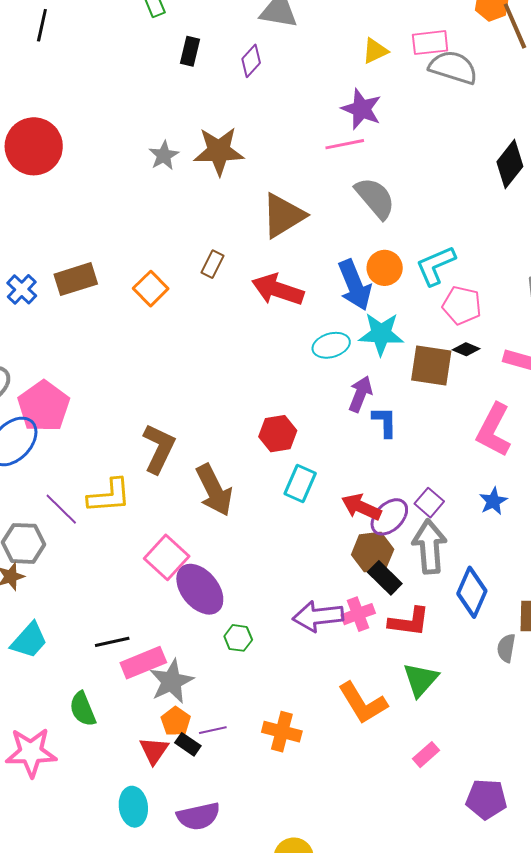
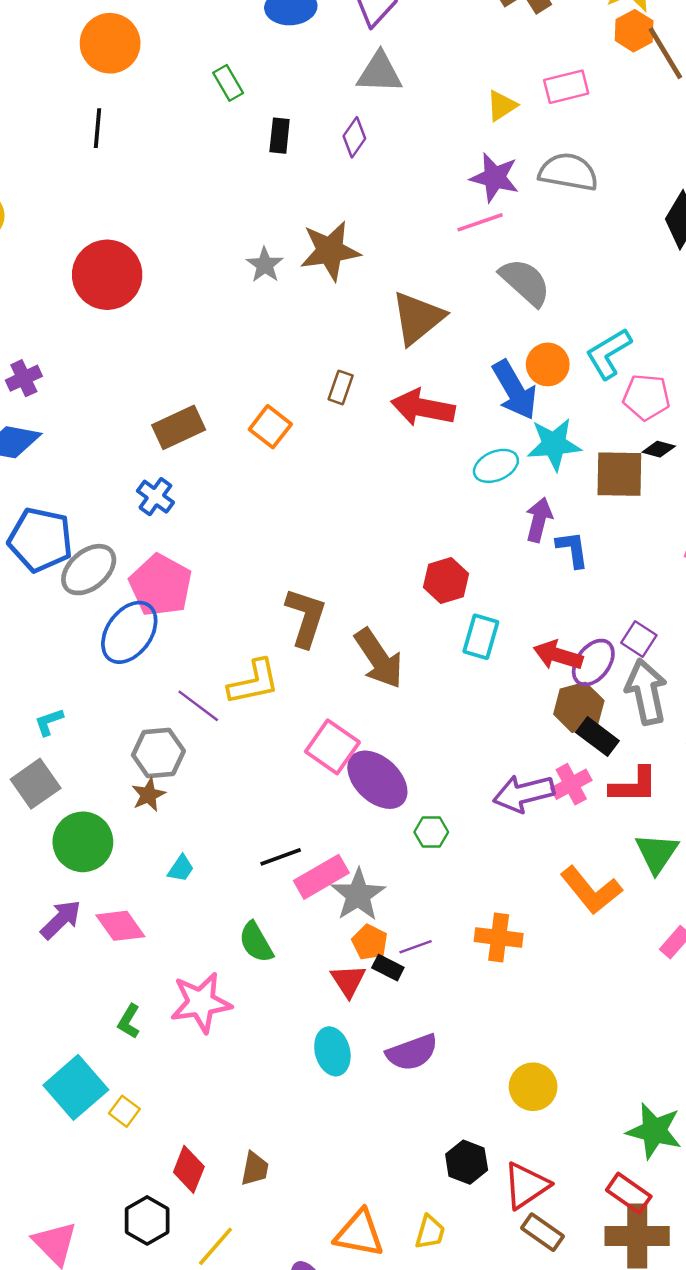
gray semicircle: (453, 67) -> (568, 172), moved
blue cross: (22, 289) -> (155, 497), moved
cyan trapezoid: (29, 640) -> (181, 868), size x0.6

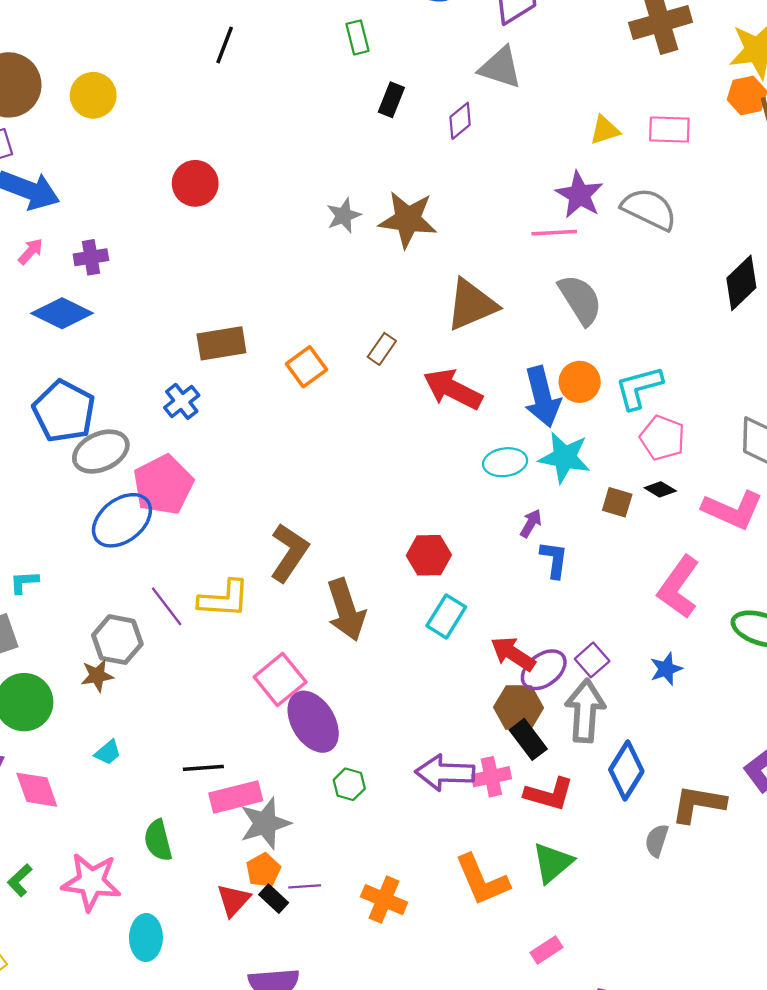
red circle: (107, 275) -> (195, 183), size x0.7
brown square: (619, 474) -> (617, 502), size x0.6
purple arrow: (539, 520) -> (531, 523), size x0.7
cyan ellipse: (332, 1051) -> (146, 938), moved

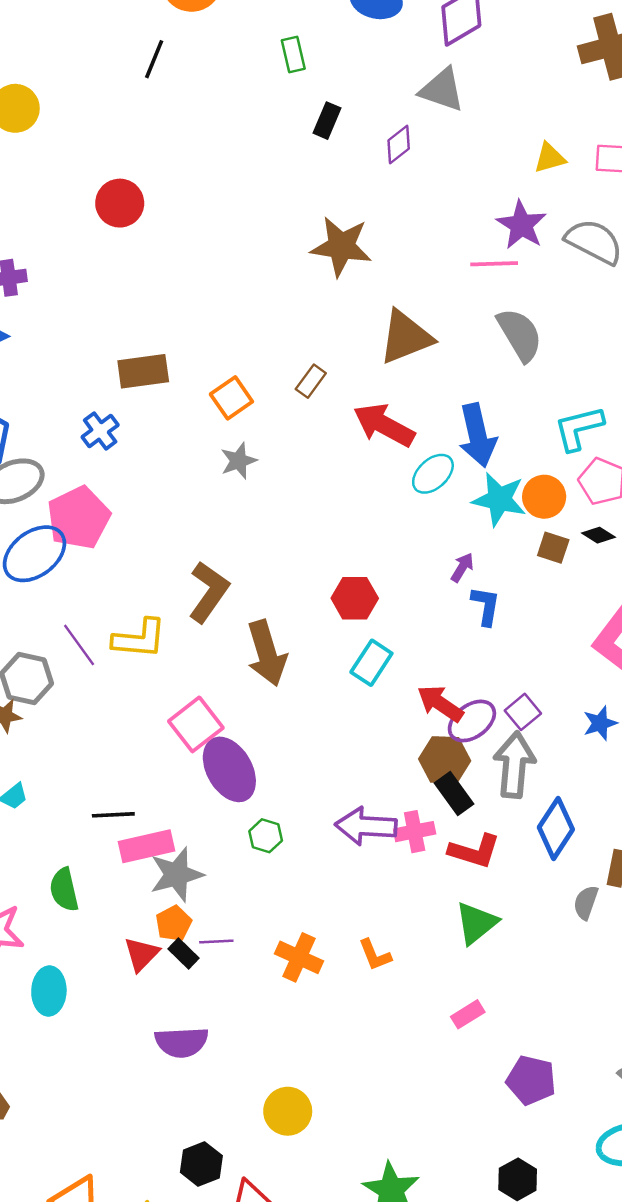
gray star: (344, 215) -> (239, 461), moved
orange circle: (580, 382) -> (544, 497), moved
cyan ellipse: (505, 462) -> (433, 474), moved, turned -36
orange L-shape: (482, 880) -> (375, 955), moved, size x0.6

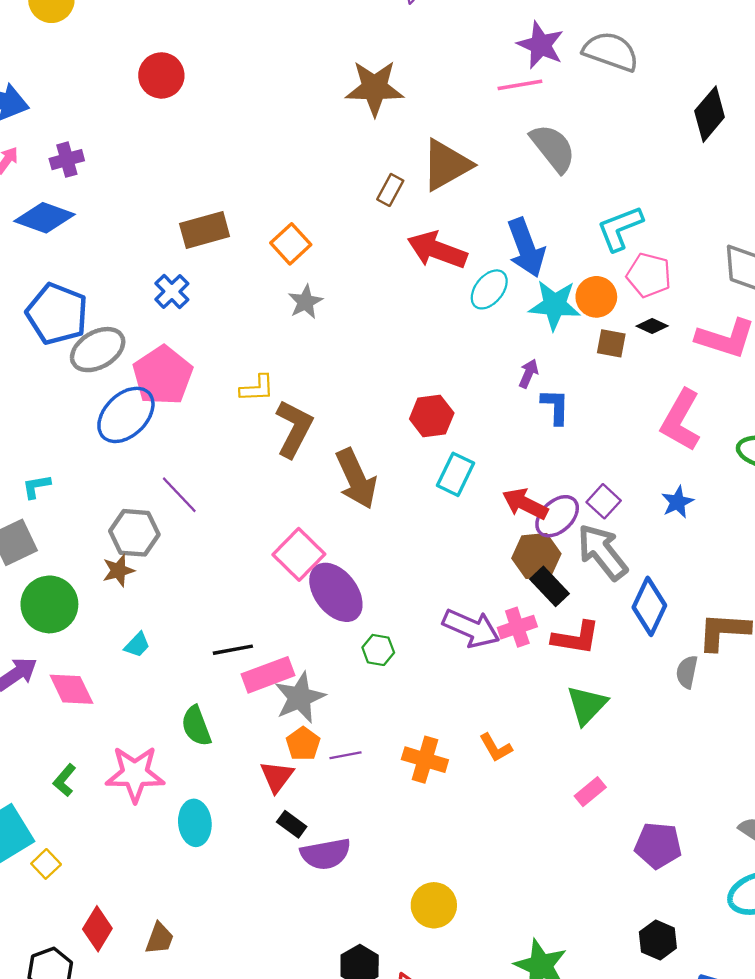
brown rectangle: (311, 381) -> (390, 190), moved
yellow L-shape: (139, 639) -> (257, 388), moved, size x0.7
gray arrow: (514, 765) -> (602, 552), turned -36
purple arrow: (366, 826) -> (471, 628), turned -152
black rectangle: (183, 953) -> (292, 824), moved

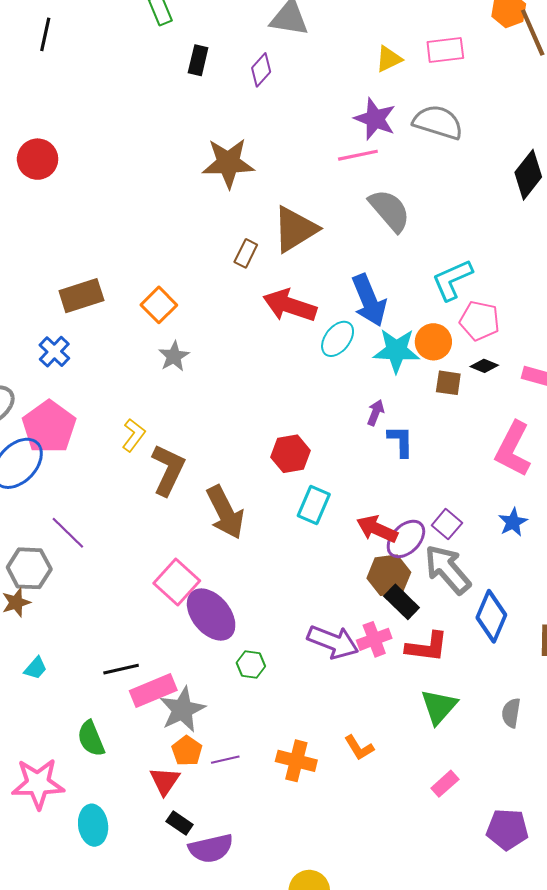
yellow L-shape: (257, 388) -> (134, 435), turned -48
gray semicircle: (687, 672) -> (511, 713), moved

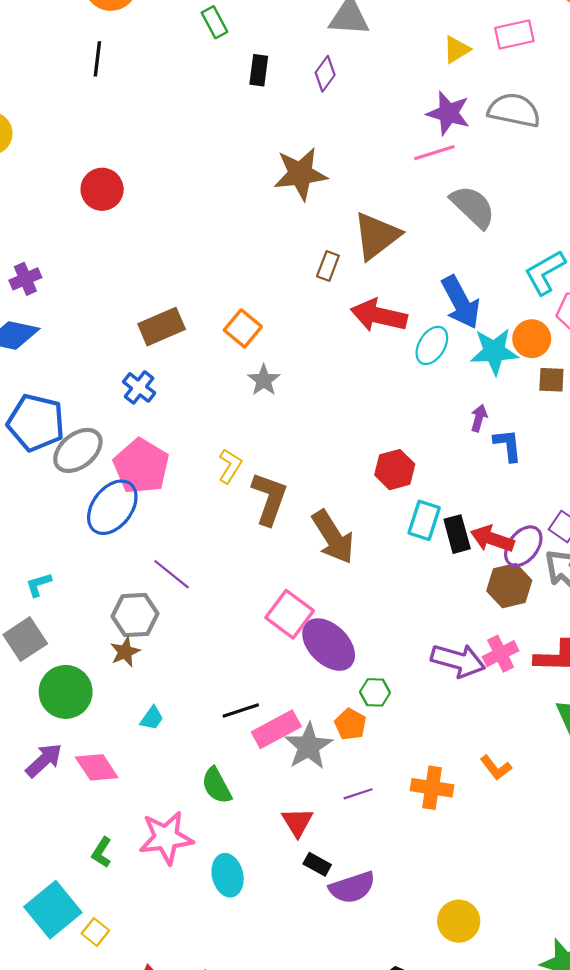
black rectangle: (402, 602) -> (457, 534), moved, turned 36
orange pentagon: (187, 751) -> (350, 724), moved

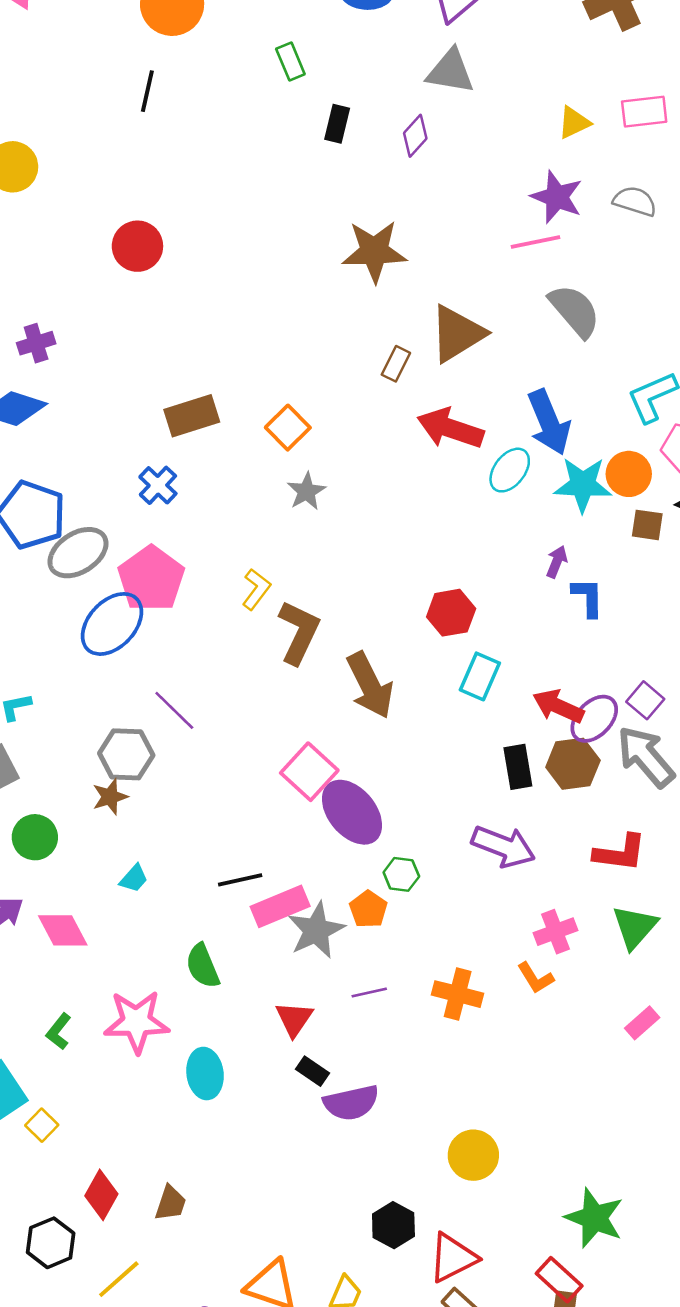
gray semicircle: (514, 110) -> (635, 201), size x0.7
black rectangle: (457, 534) -> (518, 767), moved
pink cross: (501, 654) -> (555, 932), moved
green circle: (66, 692) -> (35, 837), size x0.7

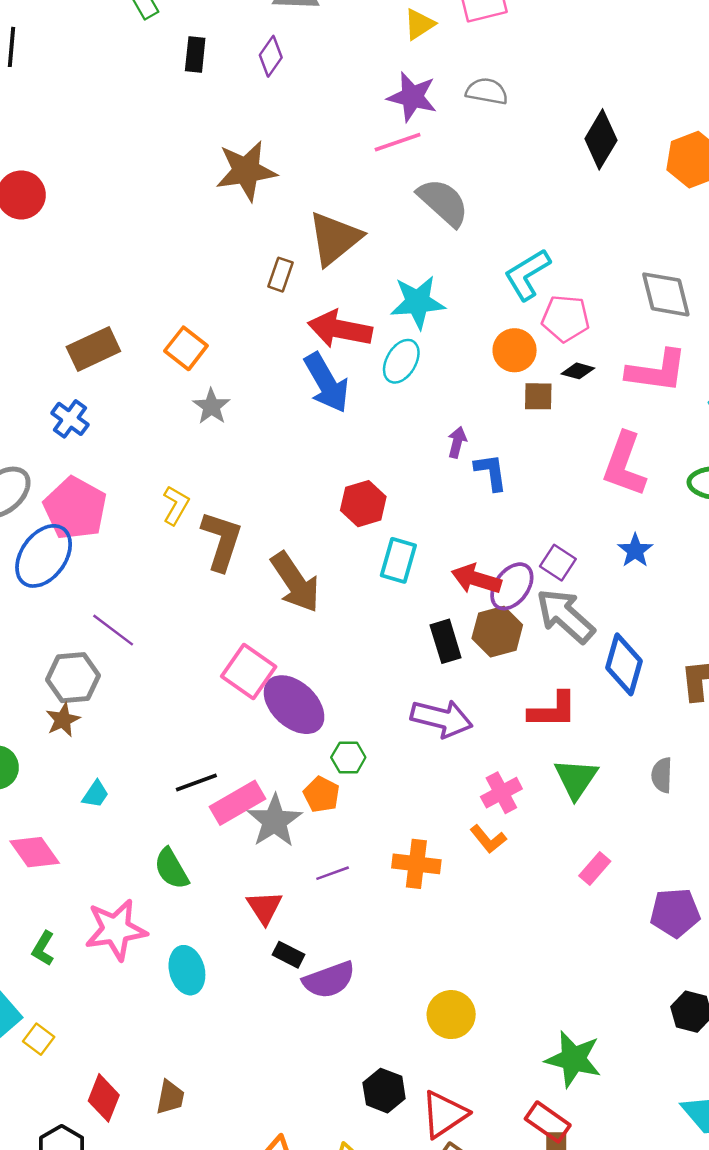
blue arrow: (549, 422) -> (327, 383), moved
cyan star: (583, 485) -> (418, 302), moved

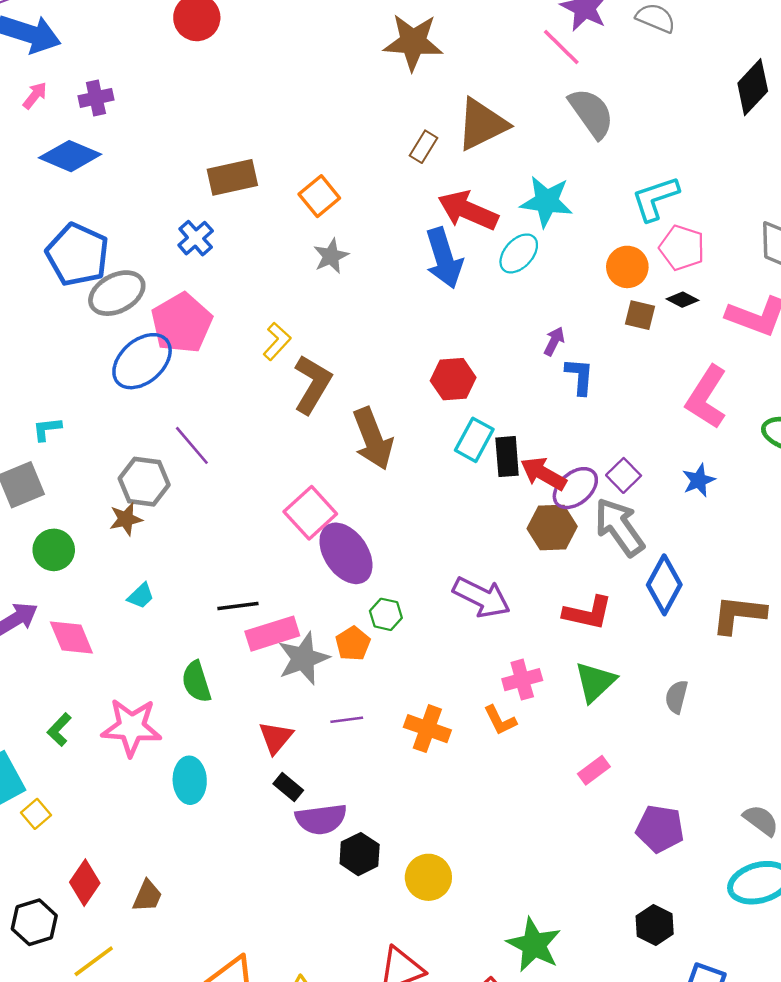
pink line: (398, 142) -> (561, 47), turned 51
black rectangle: (446, 641) -> (507, 457), moved
black hexagon: (384, 1091) -> (360, 854), moved

